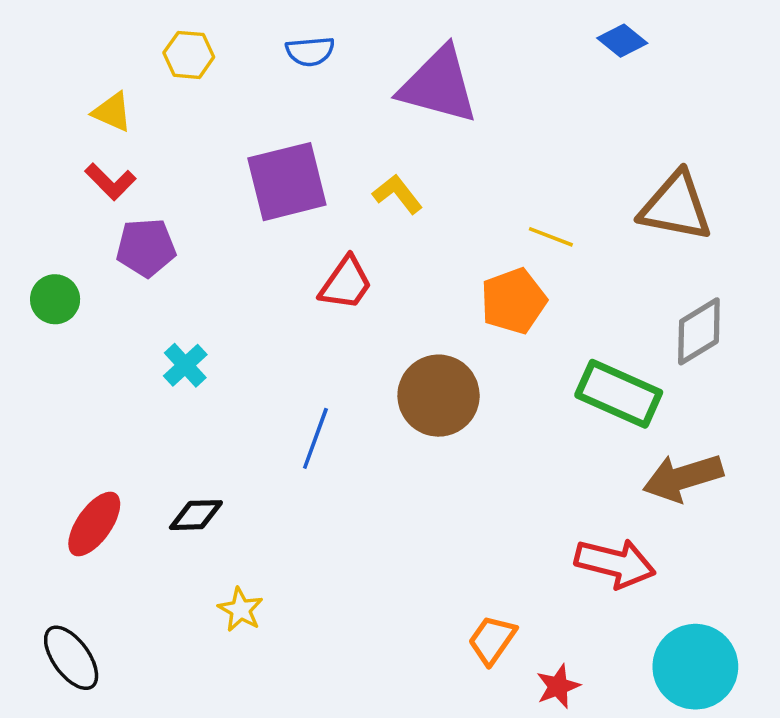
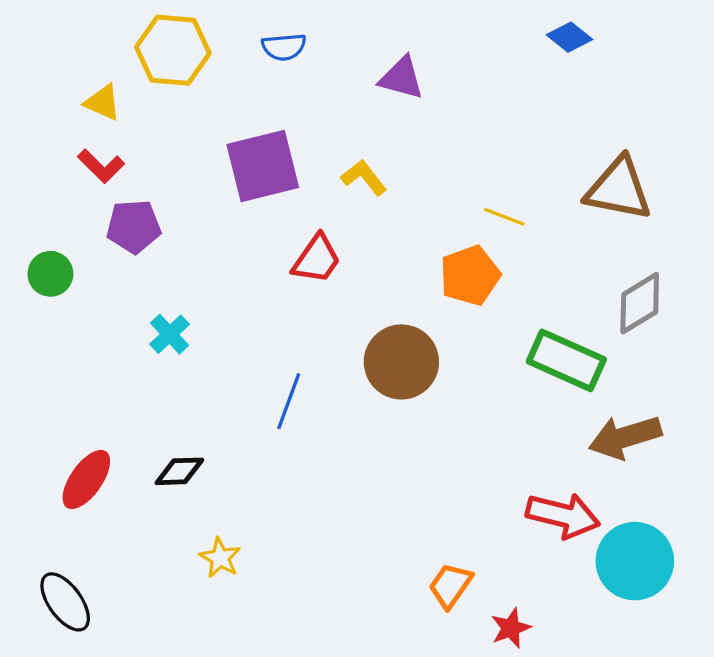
yellow hexagon: (189, 55) -> (173, 50), size x1.6
purple triangle: (439, 85) -> (401, 78), size x0.6
cyan circle: (695, 667) -> (635, 561), moved

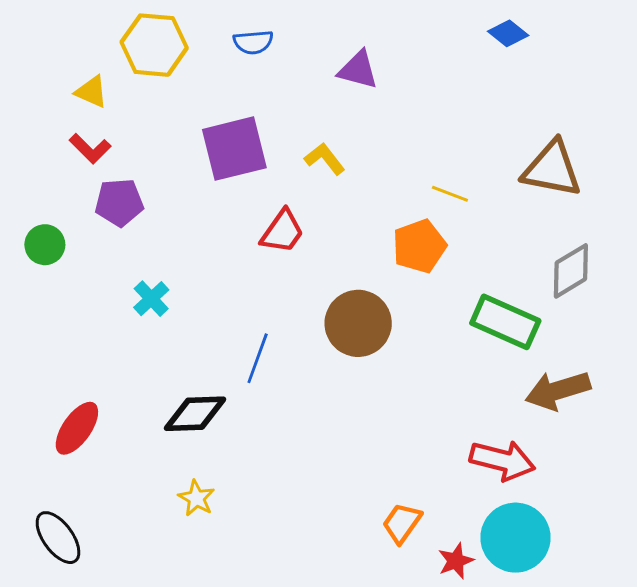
black diamond: (179, 471) -> (195, 414), moved, size x1.4
cyan circle: (635, 561) -> (515, 538), moved

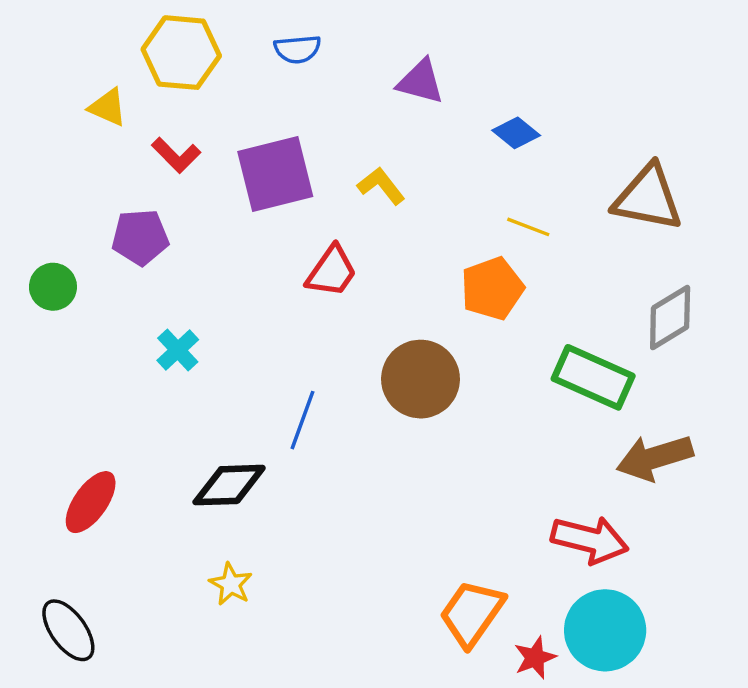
blue diamond: (508, 33) -> (516, 133), moved
red L-shape: (90, 149) -> (176, 155), moved
orange trapezoid: (402, 523) -> (472, 613), size x1.4

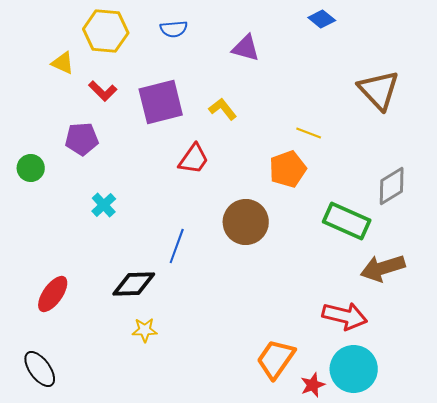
blue diamond: (516, 133) -> (322, 19), moved
brown triangle: (648, 198) -> (379, 90), moved, turned 36
yellow star: (231, 584) -> (145, 330), moved, turned -30

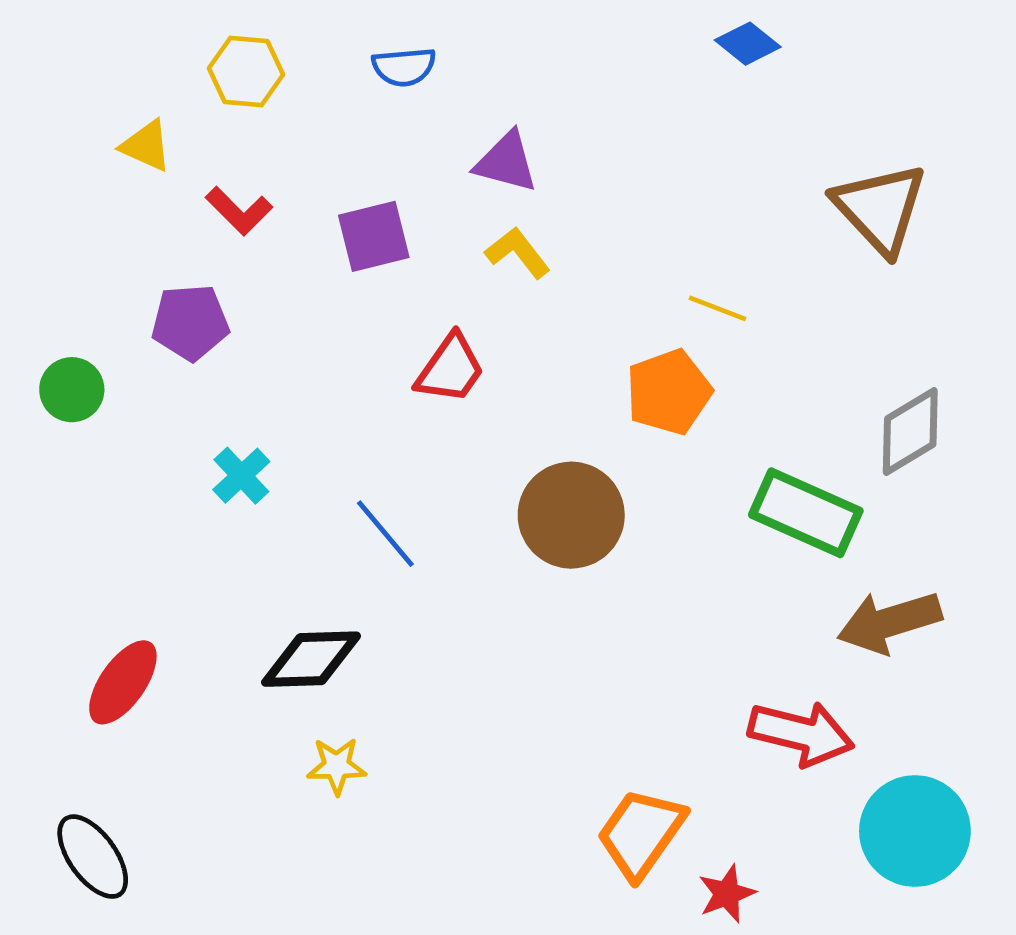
yellow hexagon: (106, 31) -> (246, 71), size x0.7
purple triangle: (246, 48) -> (506, 162), moved
purple square: (161, 102) -> (374, 236), size x0.7
blue line: (177, 246) -> (385, 534), moved, turned -60
cyan circle: (354, 369) -> (915, 831), moved

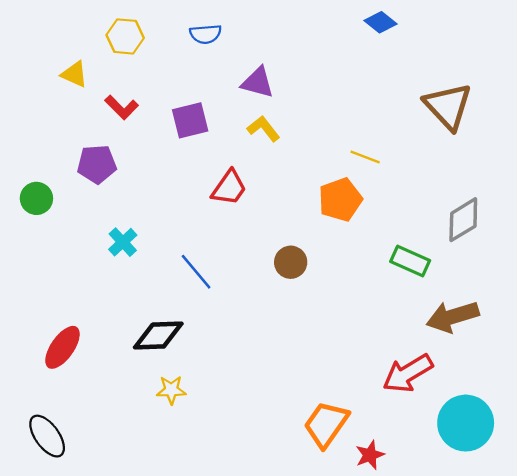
green rectangle: (806, 513) -> (410, 261), size x0.7
brown circle: (571, 515) -> (291, 262), size x0.6
red arrow: (801, 733) -> (408, 373), turned 135

